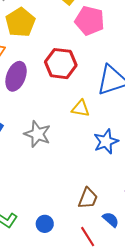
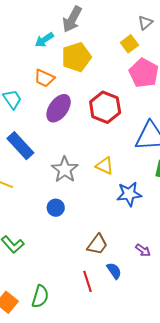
yellow triangle: (81, 108) -> (105, 166), moved
blue circle: (45, 224) -> (56, 208), moved

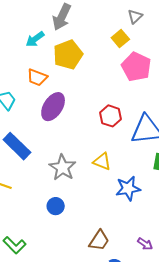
red hexagon: (105, 107) -> (110, 116), moved, size x0.7

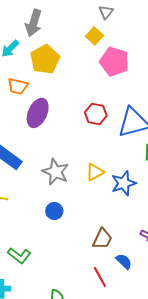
yellow triangle: (102, 161) -> (95, 172), moved, turned -42

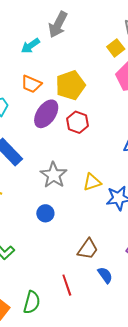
yellow pentagon: (45, 59) -> (70, 85), moved
red hexagon: (96, 114) -> (77, 122), moved
red line: (100, 277) -> (67, 285), moved

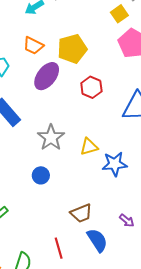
red hexagon: (77, 122) -> (91, 87), moved
brown trapezoid: (88, 249) -> (81, 213), turned 30
blue semicircle: (105, 275) -> (97, 240), size x1.4

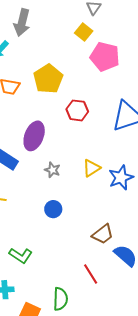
purple ellipse: (47, 76) -> (34, 136), moved
gray star: (51, 138) -> (52, 170), size x0.6

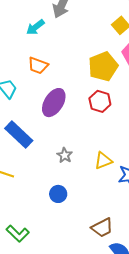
yellow pentagon: (48, 79) -> (103, 66), moved
purple ellipse: (34, 136) -> (54, 103), moved

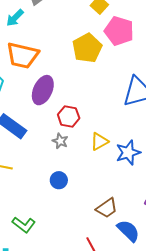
orange trapezoid: (38, 65) -> (22, 55), size x1.6
red hexagon: (100, 101) -> (69, 116), moved

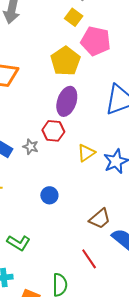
purple ellipse: (43, 90) -> (67, 101), moved
gray star: (60, 141) -> (31, 147), moved

